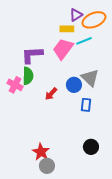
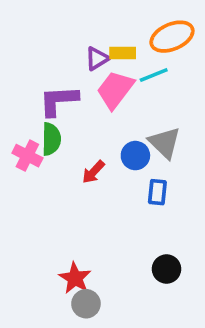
purple triangle: (76, 15) -> (97, 59), moved

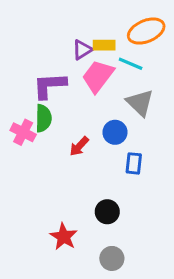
cyan line: (154, 75) -> (131, 64), turned 45
gray triangle: (165, 143) -> (140, 103), moved
black circle: (167, 269) -> (107, 212), moved
gray circle: (86, 304) -> (112, 258), moved

